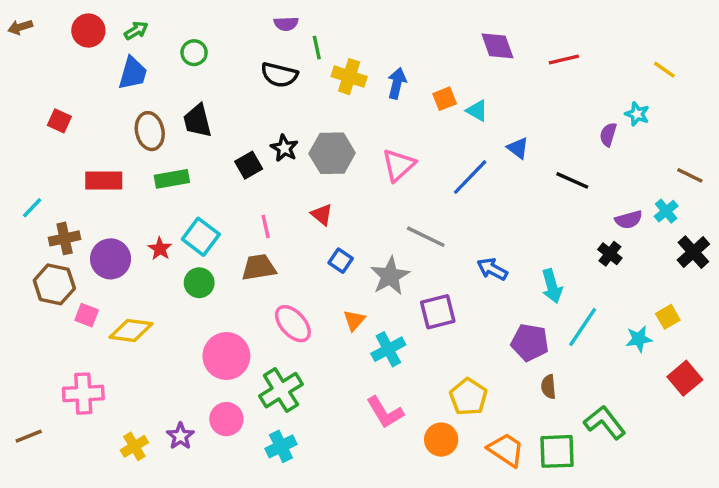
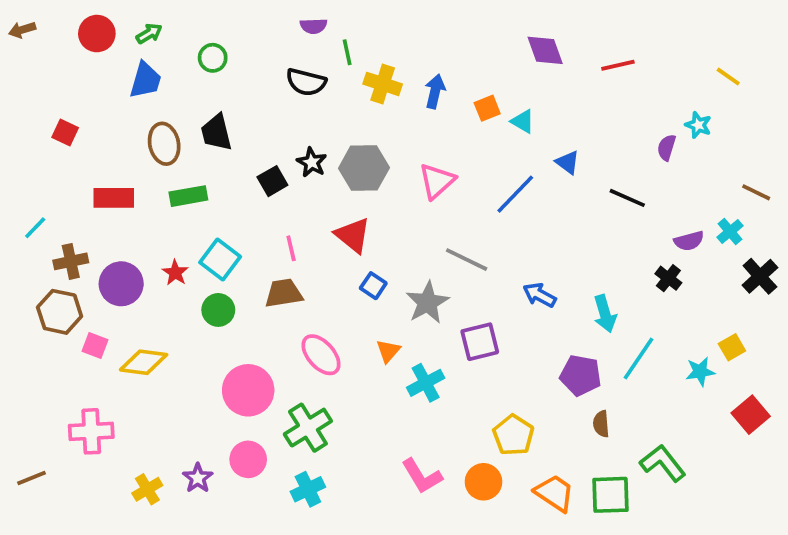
red triangle: (322, 215) -> (353, 235), size x1.5
pink L-shape: (385, 412) -> (422, 476), moved

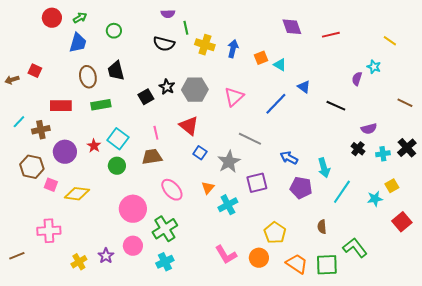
brown arrow: (22, 30) -> (12, 80), moved
cyan cross: (730, 232) -> (383, 154), moved, turned 32
brown cross: (71, 261) -> (41, 130), moved
purple pentagon: (581, 375) -> (301, 188), moved

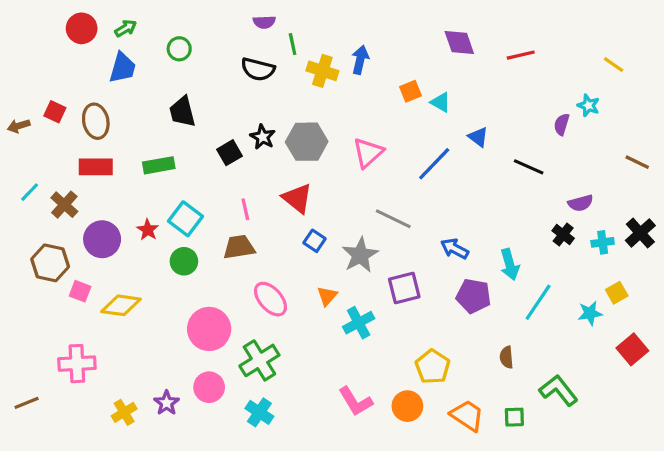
blue arrow: (233, 49) -> (360, 60), moved
brown ellipse: (88, 77) -> (96, 121), moved
brown cross: (41, 130) -> (64, 205), turned -36
cyan cross: (165, 262) -> (259, 412), turned -30
green square: (327, 265) -> (514, 417), size x0.6

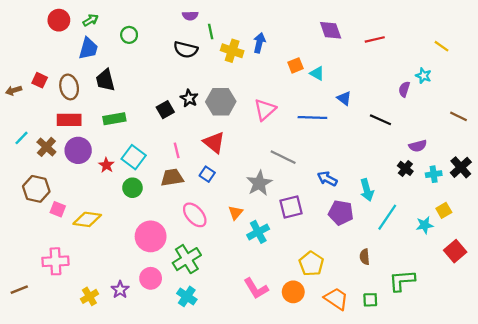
black trapezoid: (182, 112) -> (105, 80), moved
blue line: (434, 164) -> (312, 118), turned 48
purple circle: (102, 239) -> (78, 150), moved
blue square: (315, 241) -> (207, 174), moved
green L-shape: (558, 390) -> (402, 281), turned -56

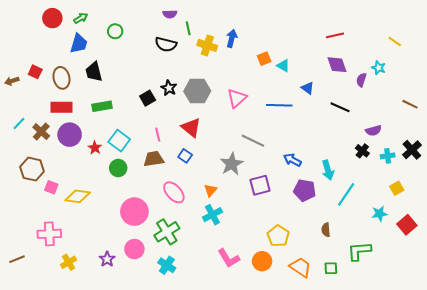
purple diamond: (331, 30) -> (337, 65), moved
cyan star: (425, 225) -> (380, 214), moved
cyan cross: (258, 232) -> (212, 215), moved
yellow cross: (89, 296) -> (69, 262), moved

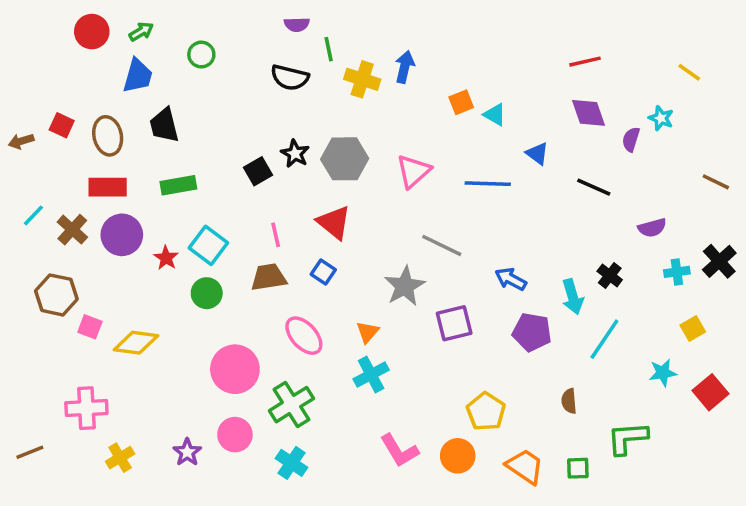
black cross: (362, 151) -> (610, 276), moved

